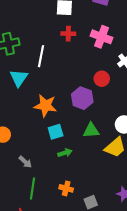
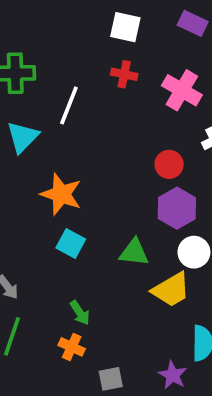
purple hexagon: (82, 98) -> (177, 208), moved
cyan square: (56, 132) -> (71, 243), turned 35
green arrow: (65, 153) -> (80, 313), moved, turned 64

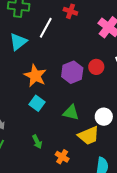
red cross: (124, 74) -> (70, 11), moved
purple hexagon: (177, 208) -> (72, 72), moved
orange cross: (72, 347) -> (62, 157), moved

